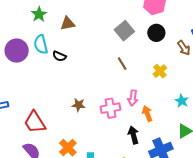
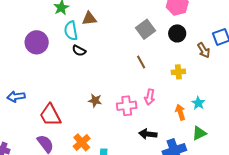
cyan semicircle: (41, 44) -> (71, 31), moved
yellow cross: (160, 71) -> (178, 72), turned 32
orange arrow: (147, 114) -> (180, 112), moved
black arrow: (133, 135) -> (148, 134), turned -72

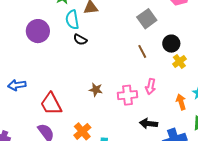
black circle: (177, 33) -> (171, 44), moved
yellow cross: (178, 72) -> (179, 61), turned -32

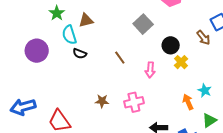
brown line: (142, 51) -> (120, 58), moved
blue arrow: (17, 85) -> (23, 107), size x1.4
pink arrow: (151, 87) -> (150, 70), moved

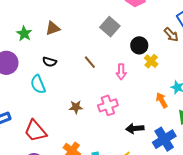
green star: (57, 13) -> (24, 34), moved
cyan semicircle: (69, 35) -> (38, 84), moved

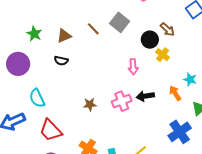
brown triangle: (53, 28) -> (64, 36), moved
brown arrow: (171, 35) -> (167, 29), moved
brown line: (90, 62) -> (93, 29), moved
cyan semicircle: (38, 84) -> (37, 98), moved
black arrow: (135, 128) -> (145, 96), moved

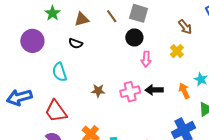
gray square: (120, 22) -> (139, 13), turned -30
black circle: (150, 40) -> (134, 38), moved
cyan semicircle: (37, 98) -> (60, 72), moved

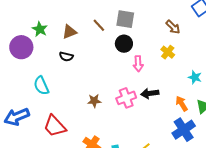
purple circle: (32, 41) -> (21, 47), moved
cyan semicircle: (60, 72) -> (41, 86), moved
orange arrow: (184, 91) -> (182, 104), moved

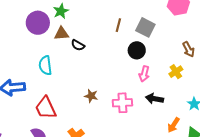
brown line: (99, 25) -> (118, 25), turned 40
brown triangle: (70, 32) -> (61, 34), moved
black arrow: (150, 93) -> (154, 99), moved
orange arrow: (182, 104) -> (174, 125), turned -133

